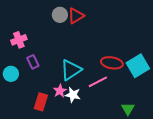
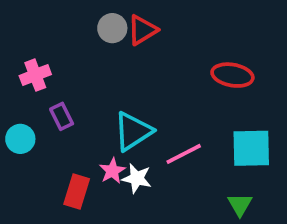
red ellipse: (112, 63) -> (232, 75), moved
cyan square: (138, 66) -> (251, 148), moved, turned 30

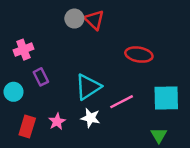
red triangle: (142, 30) -> (94, 20), turned -45
red ellipse: (232, 75) -> (139, 55), moved
pink star: (112, 171) -> (57, 122), moved
red rectangle: (77, 191) -> (27, 127), moved

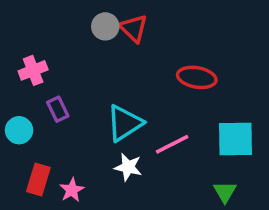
pink star: (57, 122) -> (72, 190), moved

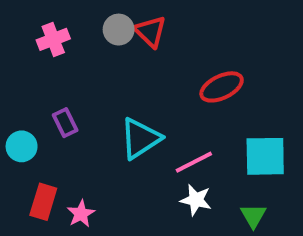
pink cross: (33, 70) -> (53, 39), moved
red ellipse: (197, 77) -> (222, 87), turned -36
white star: (128, 167) -> (196, 200), moved

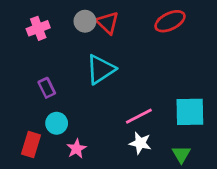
red ellipse: (222, 87) -> (170, 21), moved
cyan triangle: (140, 138) -> (101, 69), moved
cyan circle: (22, 146) -> (57, 123), moved
pink star: (81, 214) -> (76, 149), moved

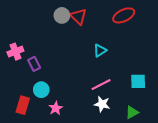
pink cross: (38, 28) -> (15, 52), moved
cyan triangle: (101, 69) -> (100, 50), moved, size x0.6
cyan square: (190, 112) -> (138, 81), size x0.7
green triangle: (181, 154) -> (132, 112), turned 32

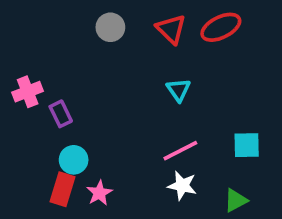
red triangle: (78, 16) -> (171, 29), moved
cyan triangle: (100, 50) -> (179, 90), turned -32
red rectangle: (23, 105) -> (63, 189), moved

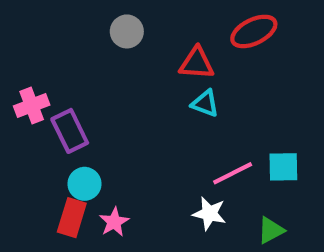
red triangle: (171, 29) -> (197, 63), moved, turned -40
cyan triangle: (179, 90) -> (205, 103), turned -35
purple rectangle: (61, 114) -> (70, 131), size x1.4
pink line: (180, 151) -> (233, 173), moved

